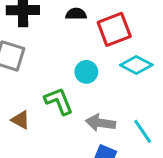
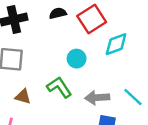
cyan diamond: (136, 65) -> (116, 44), turned -35
brown triangle: (21, 120) -> (23, 97), moved

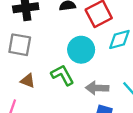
cyan circle: (77, 59) -> (81, 50), size x1.5

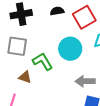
green L-shape: (62, 75) -> (43, 62), moved

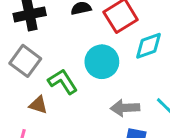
gray square: (17, 46) -> (25, 61), turned 30

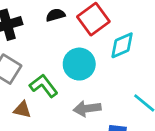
gray arrow: (125, 108) -> (87, 109), moved

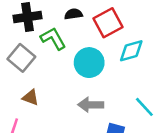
green L-shape: (44, 86) -> (53, 39), moved

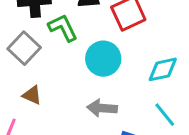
cyan diamond: (131, 51) -> (163, 69), moved

